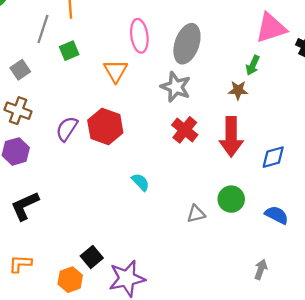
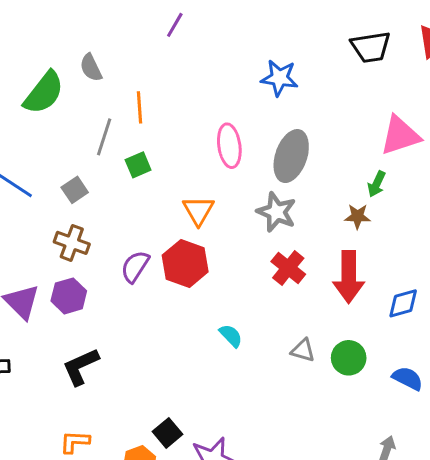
orange triangle: (116, 71) -> (198, 211), moved
gray triangle: (196, 214) -> (303, 350), moved, turned 30

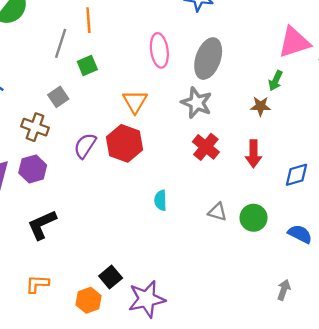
gray square: (75, 190) -> (58, 97), moved
red arrow: (349, 277) -> (253, 154), size x0.7
cyan semicircle: (231, 336) -> (161, 200), turned -138

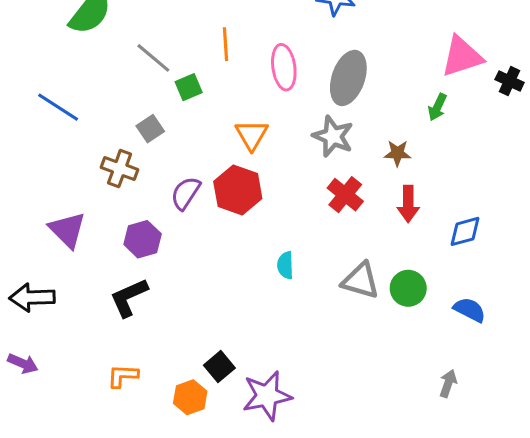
orange line: (88, 20) -> (225, 44), moved
gray line: (61, 43) -> (153, 58), turned -68
brown star: (260, 106) -> (397, 153), moved
purple hexagon: (33, 169) -> (143, 239), moved
gray triangle: (217, 212) -> (361, 281), size x1.5

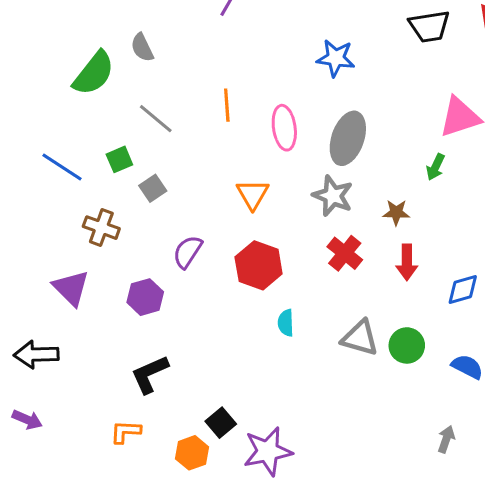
green square: (189, 87) -> (119, 159), moved
brown cross: (120, 169) -> (101, 228), moved
red hexagon: (238, 190) -> (259, 265), moved
black L-shape: (129, 297) -> (150, 374), moved

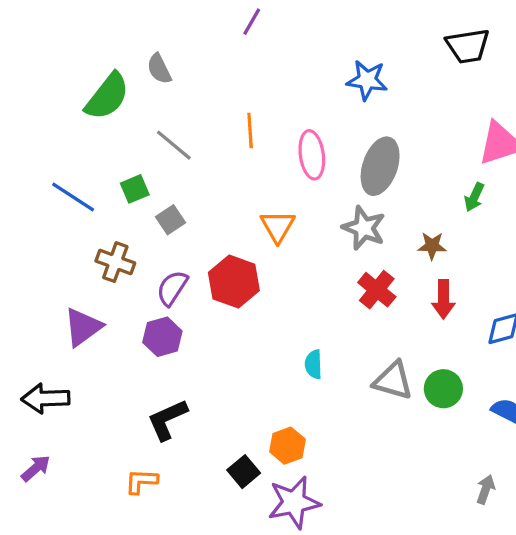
purple semicircle: (188, 252) -> (172, 288), moved
red hexagon: (259, 265) -> (234, 282), moved
purple triangle: (71, 288) -> (83, 327), turned 39
purple arrow: (27, 420) -> (36, 468), turned -64
orange hexagon: (192, 453) -> (287, 446), moved

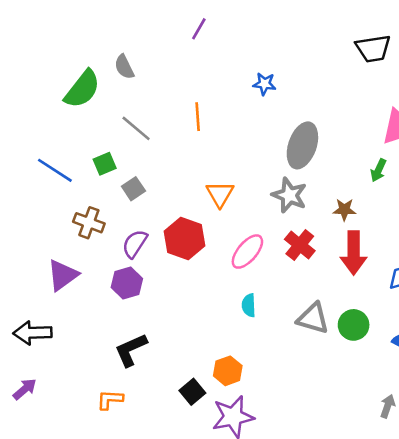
blue star: (367, 80) -> (264, 84), moved, size x0.7
pink ellipse: (312, 155) -> (247, 252), moved, turned 48
red arrow: (443, 299) -> (354, 253), size x1.4

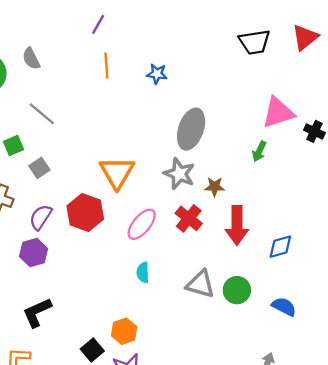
orange line: (198, 117) -> (106, 66), moved
orange triangle: (220, 194) -> (117, 173), size x1.4
brown star: (344, 210) -> (215, 187), moved

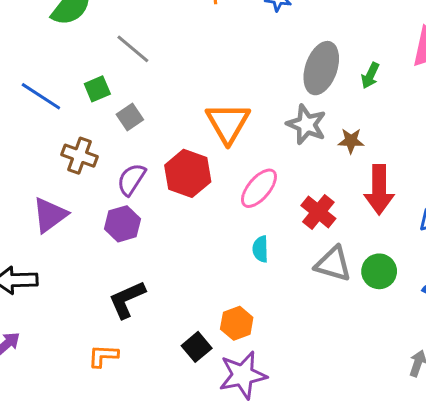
green arrow: (259, 151) -> (370, 76), moved
red cross: (189, 218) -> (318, 212), moved

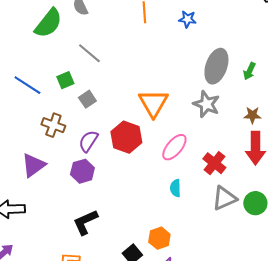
brown star: (351, 141) -> (252, 115), moved
gray triangle: (333, 264) -> (224, 198), turned -40

